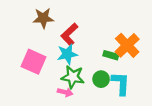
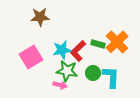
red L-shape: (69, 34) -> (78, 51), moved
green rectangle: (111, 55) -> (98, 44), moved
pink square: (34, 62) -> (31, 57), turned 35

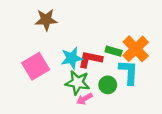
red L-shape: (78, 51) -> (90, 59), turned 55
cyan L-shape: (111, 77) -> (129, 72), moved
pink arrow: (60, 85) -> (84, 99), moved, turned 136

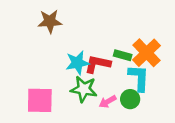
pink square: (36, 66) -> (40, 100), moved, turned 32
green circle: (108, 85) -> (130, 99), moved
pink arrow: (84, 99) -> (108, 102), moved

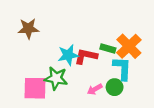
brown star: (50, 21) -> (28, 29), moved
green star: (84, 89) -> (56, 78), moved

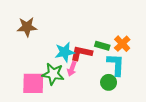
orange cross: (129, 46) -> (122, 44), size x0.7
pink arrow: (95, 89) -> (72, 69), moved, turned -40

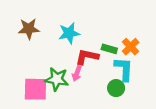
cyan star: (65, 52) -> (69, 33), moved

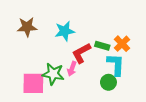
red L-shape: (87, 57) -> (81, 53), turned -40

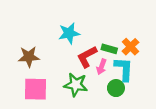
brown star: (27, 27) -> (29, 57), moved
pink arrow: (72, 69) -> (101, 67), moved
green star: (53, 74) -> (76, 85), moved

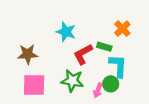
cyan star: (69, 33) -> (66, 32), turned 30
orange cross: (131, 47) -> (122, 29), moved
pink arrow: (101, 67) -> (98, 90), moved

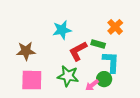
cyan star: (66, 32) -> (62, 30), turned -30
pink arrow: (98, 90) -> (92, 85), turned 32

